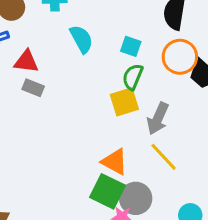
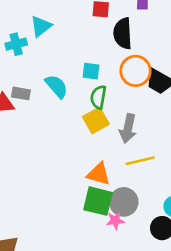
cyan semicircle: (81, 39) -> (57, 86), moved
gray rectangle: (33, 88) -> (21, 93), moved
yellow line: (164, 157) -> (140, 161), turned -48

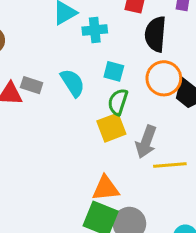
cyan cross: (16, 44) -> (95, 30), moved
yellow line: (140, 161) -> (170, 165), moved
orange triangle: (99, 174) -> (106, 188), turned -30

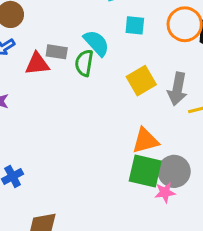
green semicircle: (118, 102) -> (84, 63), moved

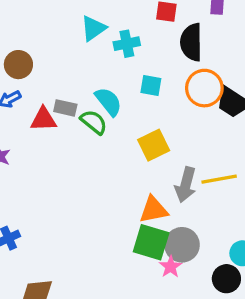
green semicircle: (84, 63) -> (94, 122), turned 116
gray arrow: (177, 89) -> (186, 185), moved
pink star: (165, 192) -> (171, 267), turned -30

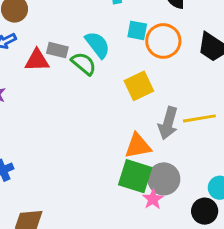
orange circle: (204, 88) -> (163, 41), moved

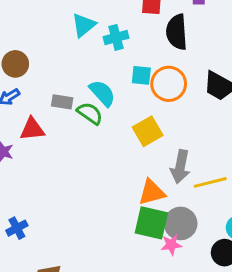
red triangle: (37, 60) -> (32, 129), moved
yellow line: (199, 118) -> (210, 182), moved
pink star: (153, 199) -> (171, 245), turned 30

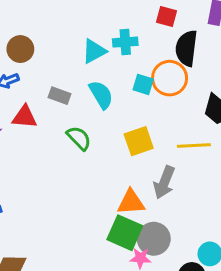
cyan triangle: (84, 25) -> (94, 51), moved
orange circle: (169, 84) -> (170, 78), moved
green semicircle: (90, 113) -> (79, 138), moved
yellow line: (210, 182) -> (194, 145), moved

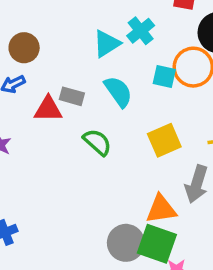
cyan cross: (125, 42) -> (141, 31), turned -30
red triangle: (25, 117) -> (48, 109), moved
gray circle: (154, 239) -> (126, 243), moved

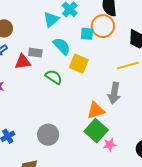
yellow square: (164, 140) -> (79, 64), moved, turned -36
gray circle: (126, 243) -> (48, 135), moved
green square: (157, 244) -> (96, 131), turned 30

